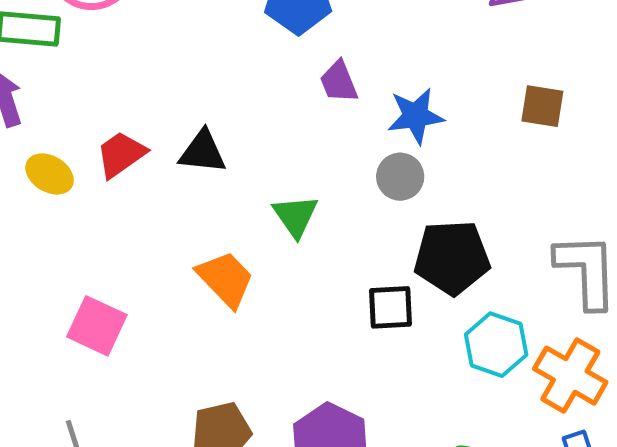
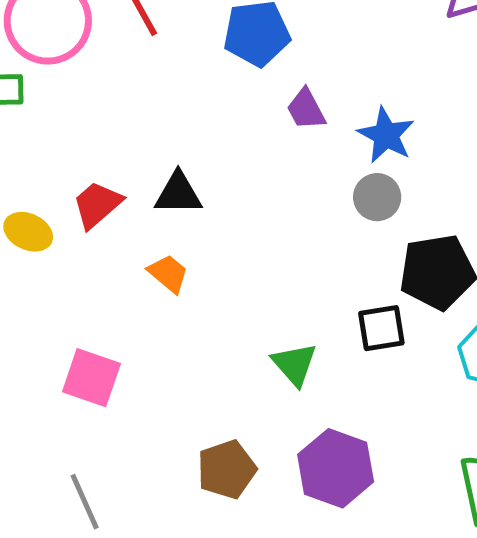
blue star: (416, 116) -> (386, 135), turned -30
green triangle: (295, 216) -> (294, 364), moved
orange trapezoid: (226, 279) -> (168, 273), moved, size x0.7

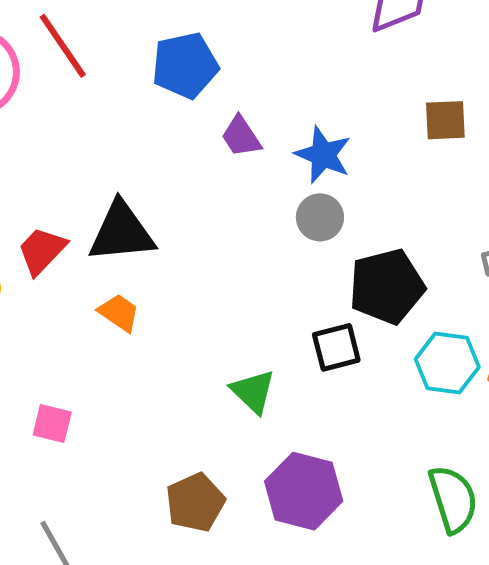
black triangle: (178, 193) -> (121, 232), size x1.4
pink square: (91, 378) -> (52, 423), size x0.7

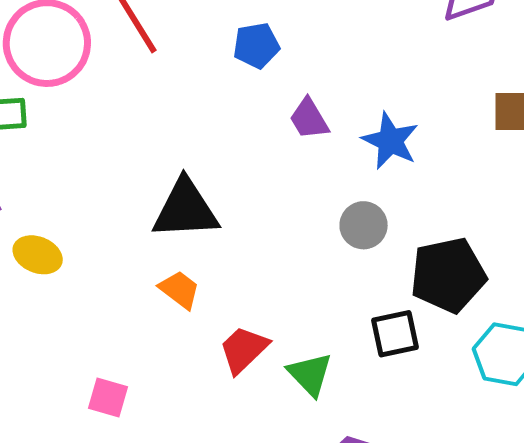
blue pentagon: (185, 65) -> (256, 45), size x0.7
gray circle: (320, 217) -> (364, 225), moved
red trapezoid: (42, 251) -> (244, 349), moved

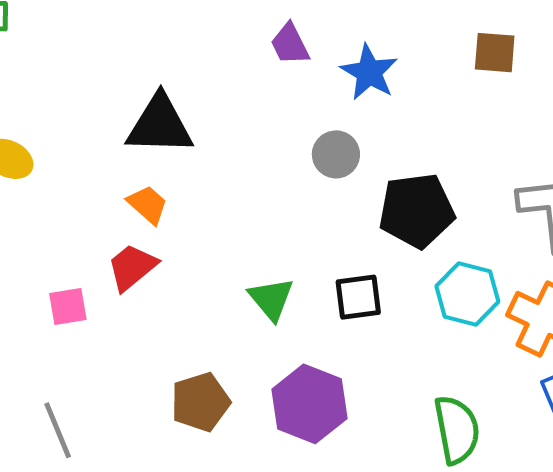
black square: (395, 334) -> (358, 297), moved
red trapezoid: (244, 349) -> (132, 267), moved
pink square: (108, 397) -> (68, 306), turned -30

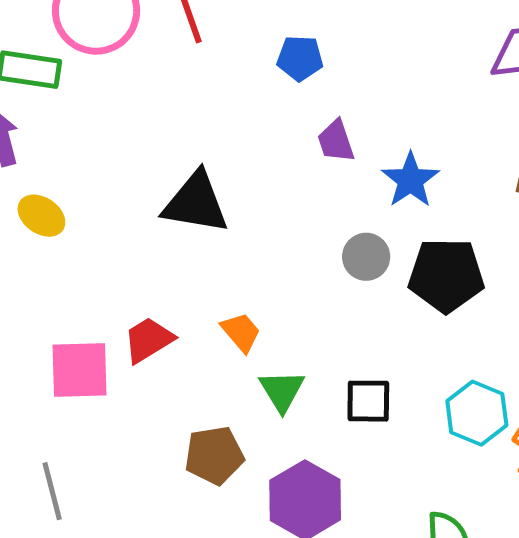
orange trapezoid: (148, 205) -> (241, 332), moved
black pentagon: (417, 211) -> (446, 275), moved
pink square: (68, 306) -> (80, 370), size x1.6
brown pentagon: (200, 402) -> (214, 455), moved

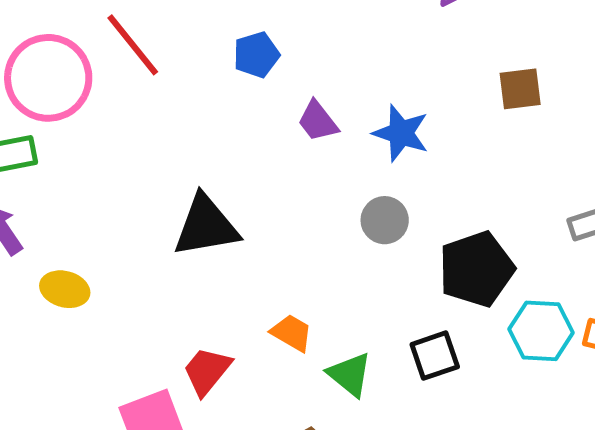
black pentagon: (446, 275) -> (476, 269), moved

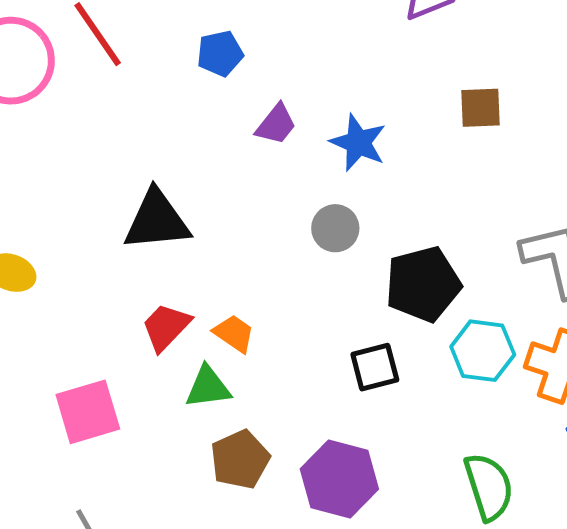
purple trapezoid: (318, 121) -> (276, 124), turned -108
red trapezoid: (207, 371) -> (166, 327), moved
green triangle: (350, 374) -> (208, 387), moved, turned -51

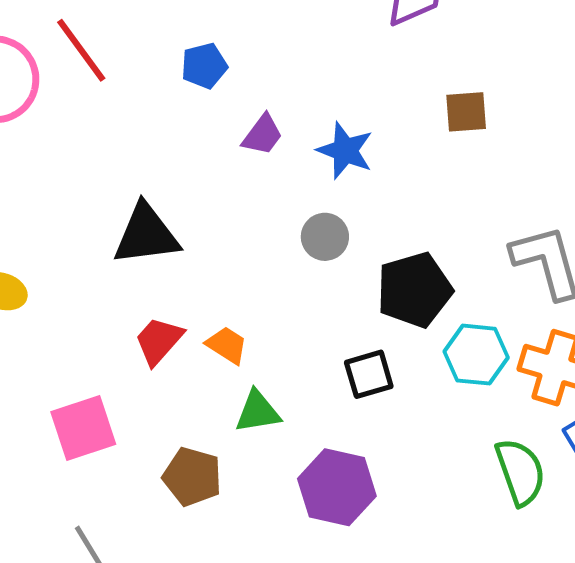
green triangle: (208, 387) -> (258, 412), moved
brown pentagon: (240, 459) -> (192, 477), moved, turned -30
green semicircle: (489, 487) -> (520, 472), moved

